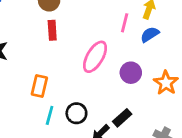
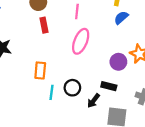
pink line: (125, 23) -> (77, 12), moved
purple circle: (131, 73) -> (118, 62), moved
black rectangle: (122, 118) -> (109, 86), turned 64

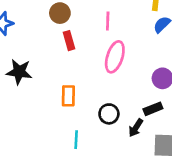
black rectangle: (109, 86) -> (153, 109), turned -32
cyan line: (51, 92) -> (76, 140), moved

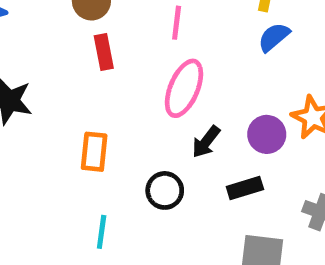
black arrow: (136, 128) -> (206, 142), moved

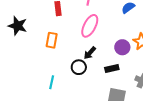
black arrow: (206, 142) -> (90, 53), moved
orange rectangle: (94, 152) -> (52, 40), moved

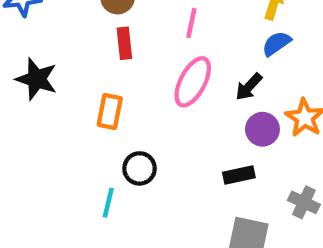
black arrow: (90, 53) -> (249, 87), moved
black circle: (79, 67) -> (140, 168), moved

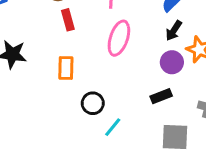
black arrow: (249, 87) -> (174, 31), moved
cyan line: (108, 203) -> (113, 127), moved, turned 36

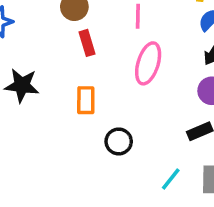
cyan line: (113, 127) -> (171, 179), moved

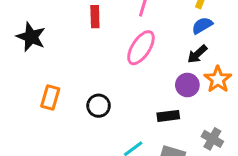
orange rectangle: (86, 100) -> (50, 98), moved

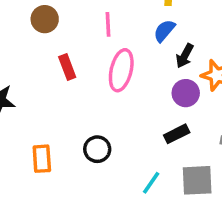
red rectangle: (95, 17) -> (67, 67), moved
blue semicircle: (202, 25) -> (164, 31), moved

